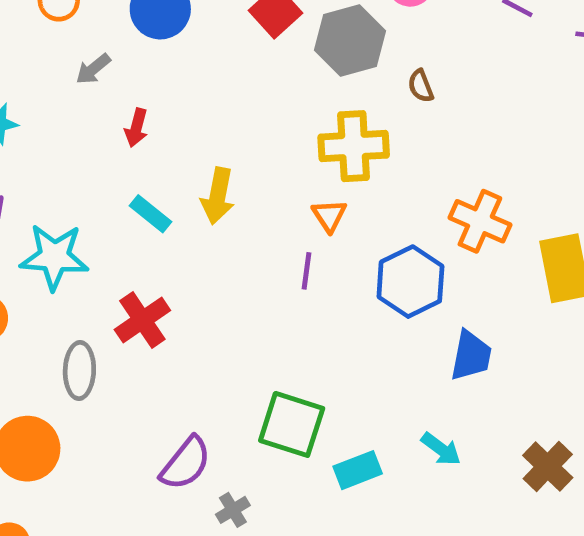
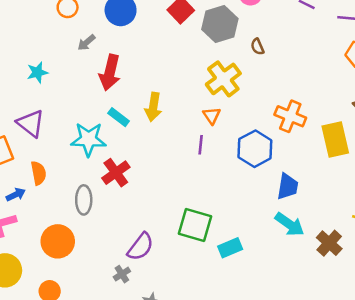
red arrow: (136, 128) -> (110, 72), size x1.8
yellow cross: (354, 146) -> (223, 79), turned -32
cyan star: (54, 257) -> (88, 139), moved
cyan arrow: (441, 449) -> (290, 224), moved, size x1.4
gray cross: (233, 510) -> (122, 274), moved

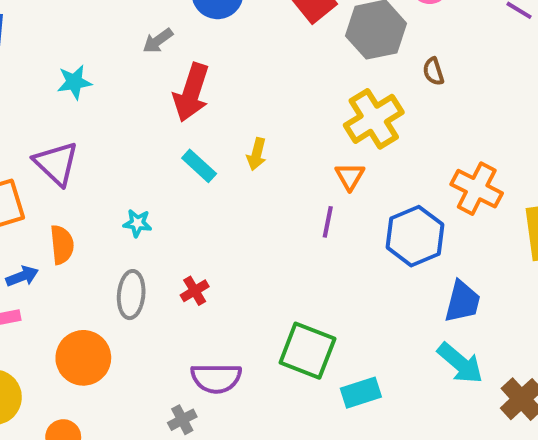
yellow arrow: (153, 107) -> (257, 154), size x0.7
cyan star: (88, 139) -> (137, 223), moved, size x0.5
red cross: (116, 173) -> (195, 291), moved, size x0.6
purple semicircle: (140, 247) -> (216, 378), turned 48

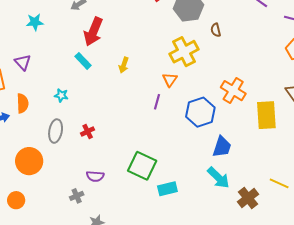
purple triangle: (56, 163) -> (23, 62), size x0.7
cyan rectangle: (199, 166) -> (83, 61), moved
purple semicircle: (216, 378) -> (95, 176), size x0.7

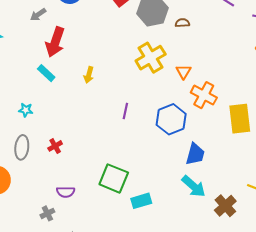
brown semicircle: (216, 30) -> (182, 23), moved, turned 104
orange triangle: (170, 80) -> (183, 72), moved

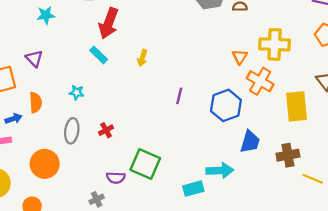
yellow cross: (151, 58) -> (275, 44), moved, turned 32
green square: (114, 178) -> (145, 164), moved
cyan arrow: (194, 186) -> (220, 170), moved, turned -45
brown cross: (225, 206) -> (288, 155), moved, turned 30

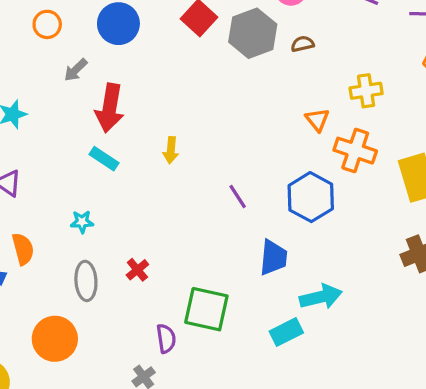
yellow cross: (275, 44) -> (366, 91), size x0.7
purple line: (179, 96) -> (238, 197), turned -35
blue trapezoid: (250, 142) -> (273, 258), moved
purple semicircle: (116, 178) -> (166, 339), turned -90

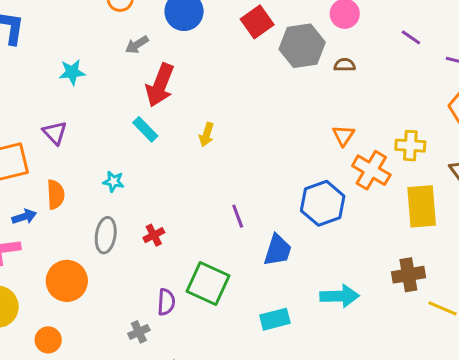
yellow cross: (366, 91) -> (410, 146), moved
purple line: (238, 197) -> (238, 216), moved
cyan arrow: (321, 297) -> (340, 296), moved

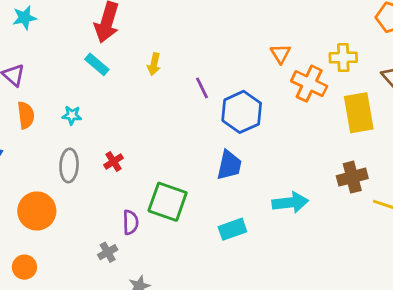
orange semicircle: (56, 195) -> (26, 115), moved
blue hexagon: (323, 203) -> (242, 112), moved
purple line: (238, 216) -> (202, 88), moved

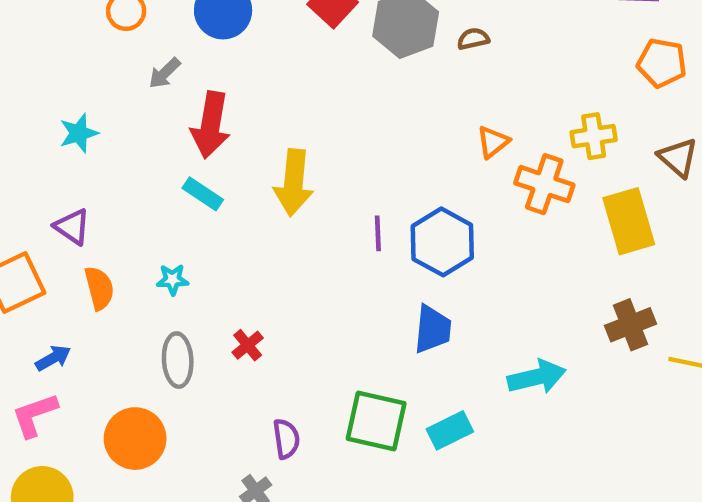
orange triangle: (280, 54) -> (493, 142), turned 30
yellow arrow: (154, 64) -> (294, 183), size x1.8
purple line: (202, 88) -> (378, 233), moved, turned 30
green square: (168, 202) -> (376, 421), moved

